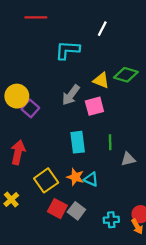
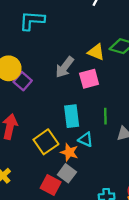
cyan L-shape: (67, 50) -> (32, 21), moved
cyan triangle: (91, 179) -> (86, 139), moved
yellow square: (46, 180) -> (46, 142), moved
gray square: (76, 211) -> (67, 173), moved

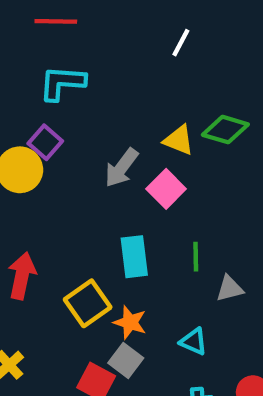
pink square: (89, 79) -> (166, 189), turned -30
purple square: (23, 81) -> (45, 142), moved
cyan triangle: (86, 139) -> (194, 341), moved

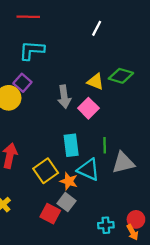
gray arrow: (122, 168) -> (64, 97), turned -45
gray triangle: (230, 288) -> (123, 163), size x1.5
cyan triangle: (194, 341) -> (88, 170), moved, size x1.5

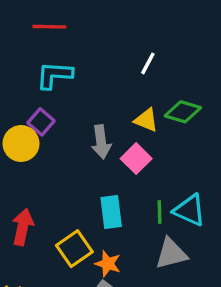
white line: (97, 28) -> (148, 63), moved
gray triangle: (123, 163) -> (171, 254), moved
cyan triangle: (88, 170) -> (190, 210), moved

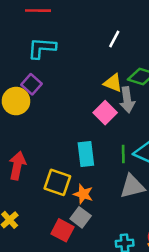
gray arrow: (101, 142) -> (127, 100), moved
yellow square: (74, 249) -> (57, 182), turned -36

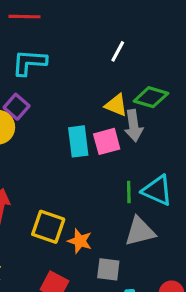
pink square: (105, 113) -> (107, 141), turned 30
cyan rectangle: (86, 154) -> (78, 141), moved
gray square: (81, 217) -> (108, 269), moved, turned -30

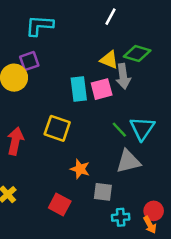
purple square: (17, 107) -> (29, 61), turned 30
cyan triangle: (157, 190) -> (142, 128), turned 40
green line: (129, 192) -> (119, 130), turned -42
yellow square: (48, 227) -> (57, 128), moved

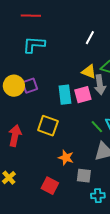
purple square: (29, 61) -> (30, 86), moved

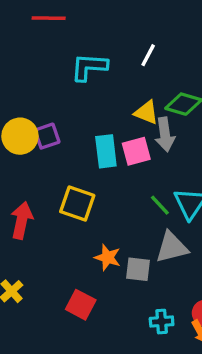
cyan L-shape: (34, 45) -> (89, 67), moved
gray square: (84, 176) -> (138, 269), moved

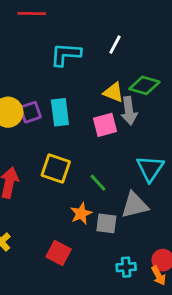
cyan rectangle: (106, 151) -> (60, 112), moved
green line: (160, 205) -> (98, 183), moved
orange star: (108, 257) -> (81, 214), turned 30

